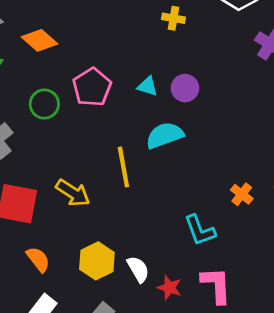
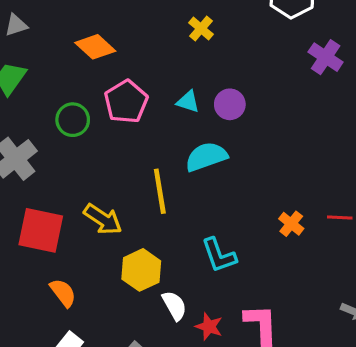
yellow cross: (173, 18) -> (201, 28), moved, turned 30
orange diamond: (39, 40) -> (95, 47), moved
cyan L-shape: (200, 230) -> (219, 255), moved
yellow hexagon: (97, 261) -> (141, 270), moved

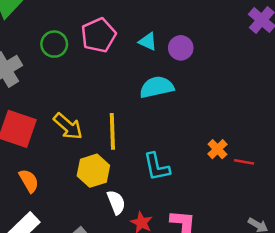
yellow line: (160, 191) -> (112, 131), moved
red line: (340, 218) -> (244, 162), moved

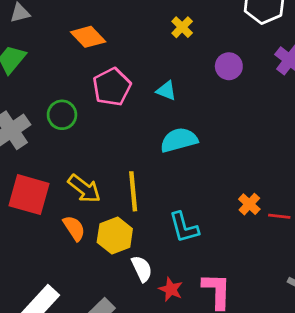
green circle: (54, 44) -> (62, 115), moved
purple circle: (181, 48) -> (229, 66), moved
orange semicircle: (29, 181) -> (74, 228), moved

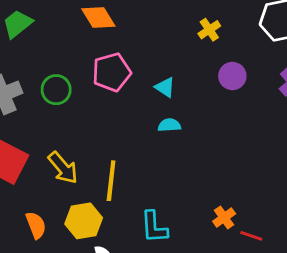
yellow cross: (182, 27) -> (209, 30), moved
cyan semicircle: (179, 140) -> (169, 125), moved, size x0.6
orange semicircle: (74, 228) -> (36, 225), moved

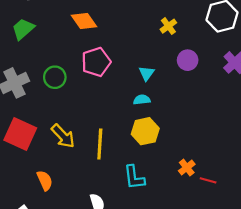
cyan triangle: (165, 87) -> (147, 73), moved, turned 35
yellow hexagon: (84, 221) -> (145, 131), moved

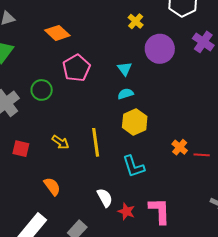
purple circle: (188, 60) -> (160, 49), size x1.5
red square: (20, 134) -> (21, 149), size x0.6
yellow arrow: (63, 136) -> (60, 142), size x0.7

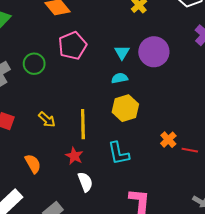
purple circle: (160, 49) -> (154, 52), moved
red star: (126, 211) -> (74, 156), moved

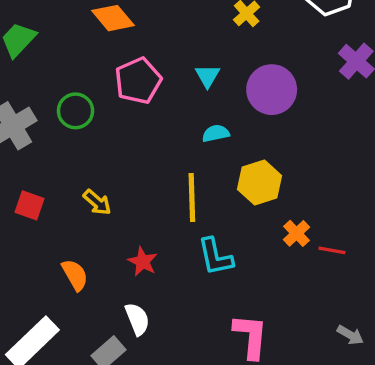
cyan triangle: (122, 52) -> (207, 76), moved
yellow hexagon: (125, 108) -> (260, 183), moved
yellow line: (83, 124) -> (192, 197), moved
white semicircle: (85, 182) -> (137, 319), moved

